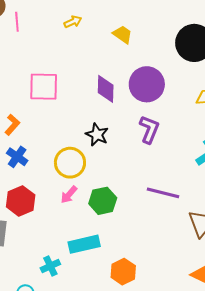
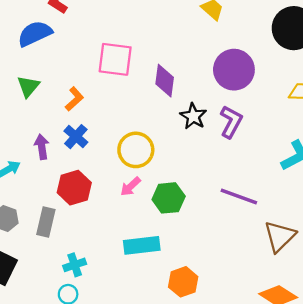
purple diamond: (106, 89) -> (165, 81), moved
black star: (97, 135) -> (193, 116), moved
cyan cross: (50, 266) -> (75, 265), moved

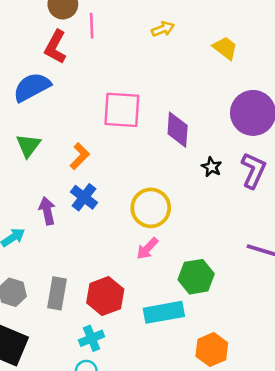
black star: (193, 116) -> (212, 167), size x0.7
red hexagon: (74, 188) -> (105, 296), moved
green hexagon: (169, 198) -> (196, 277), moved

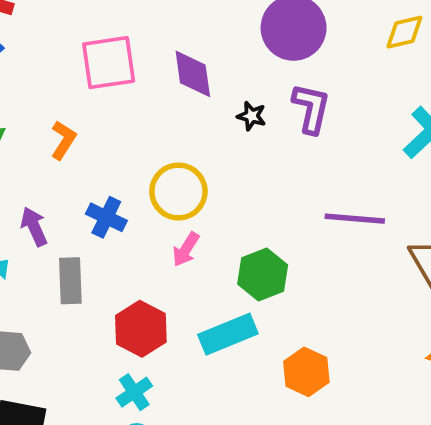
blue cross: (84, 197) -> (106, 217), moved
gray rectangle: (57, 293) -> (70, 281), moved

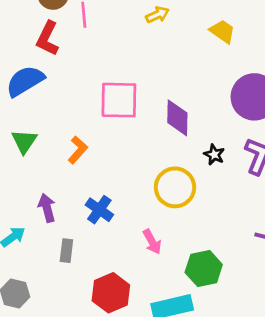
yellow circle: (178, 192) -> (175, 187), moved
pink arrow: (186, 249) -> (152, 242), turned -70
gray rectangle: (70, 281) -> (66, 251), size x0.7

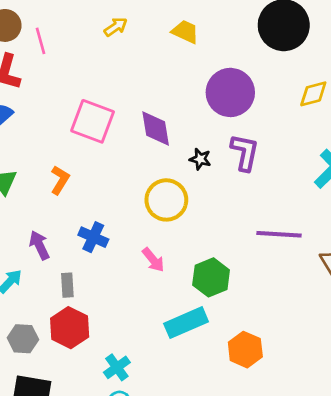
pink square: (119, 100) -> (93, 121), turned 30
red hexagon: (111, 293) -> (70, 328), moved

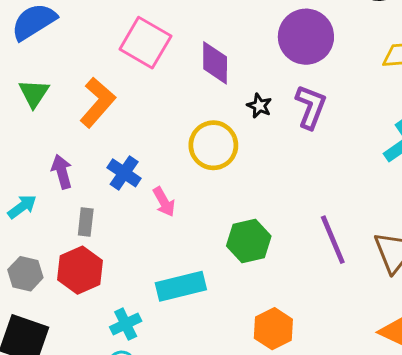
orange L-shape: (60, 180) -> (98, 102), size x1.5
purple line: (279, 234) -> (333, 240), moved, turned 54
pink arrow: (153, 260) -> (164, 202), moved
cyan rectangle: (186, 323) -> (181, 286), moved

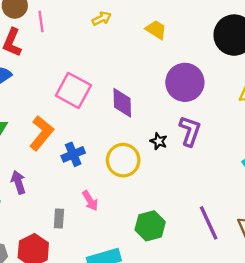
black star: (259, 106) -> (159, 141), moved
blue cross: (124, 173) -> (73, 154), moved, turned 35
gray rectangle: (86, 222) -> (59, 218), moved

